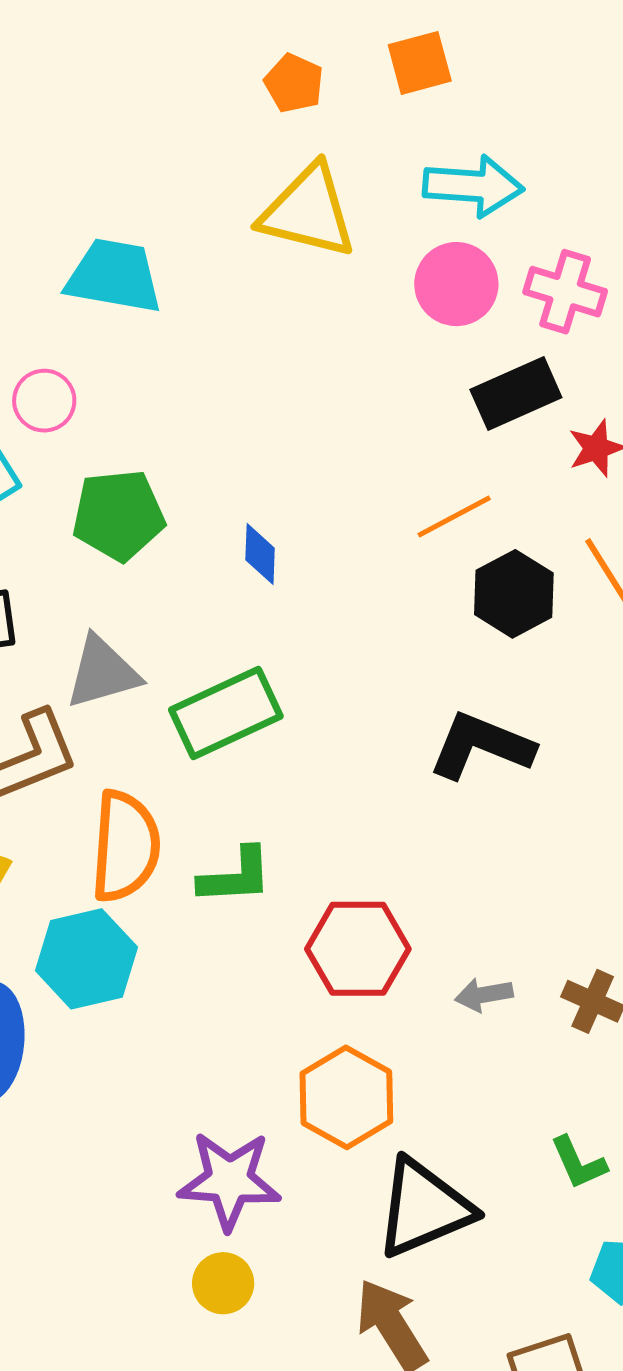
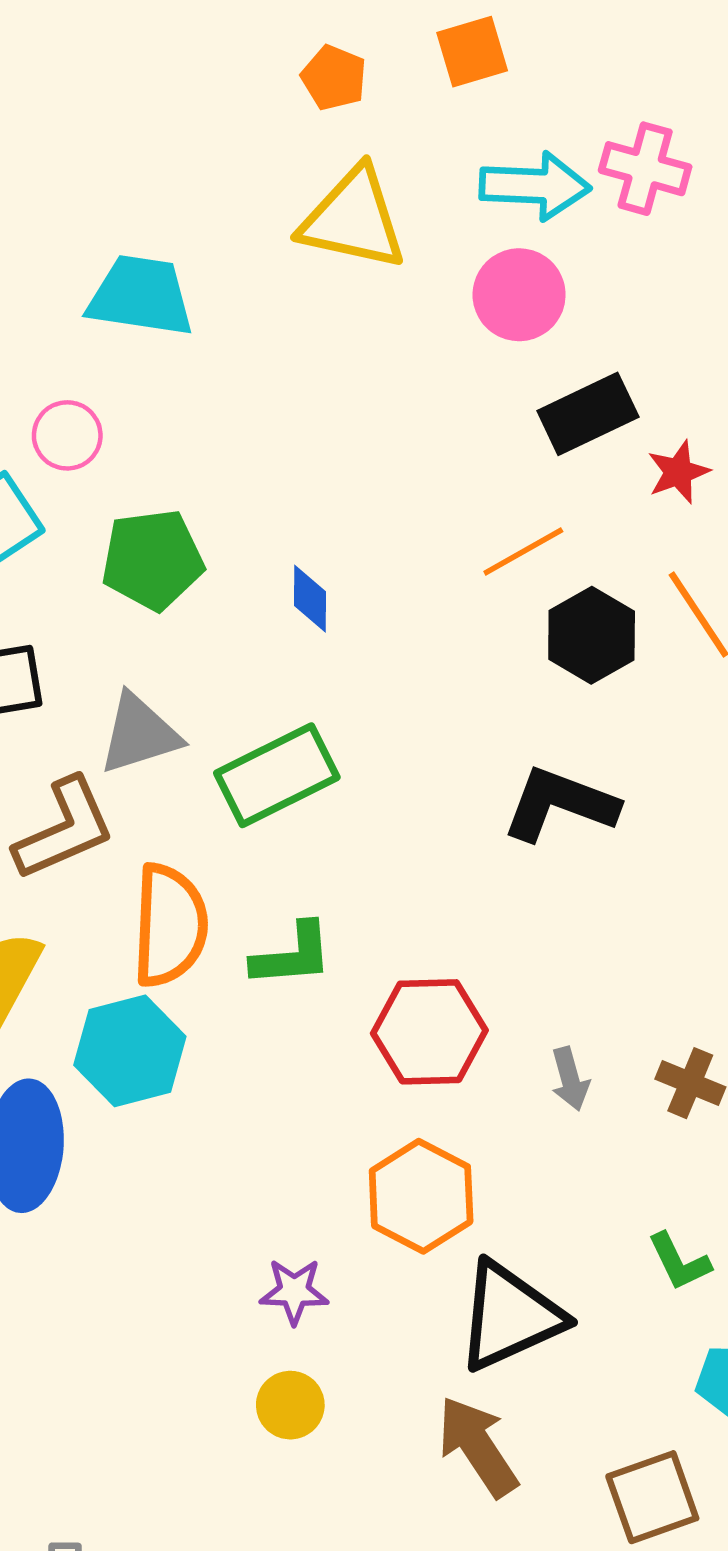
pink cross: (565, 292) -> (645, 169), moved
gray arrow: (484, 995) -> (570, 1079), turned -94
purple star: (229, 1180) -> (294, 1291), size x0.6

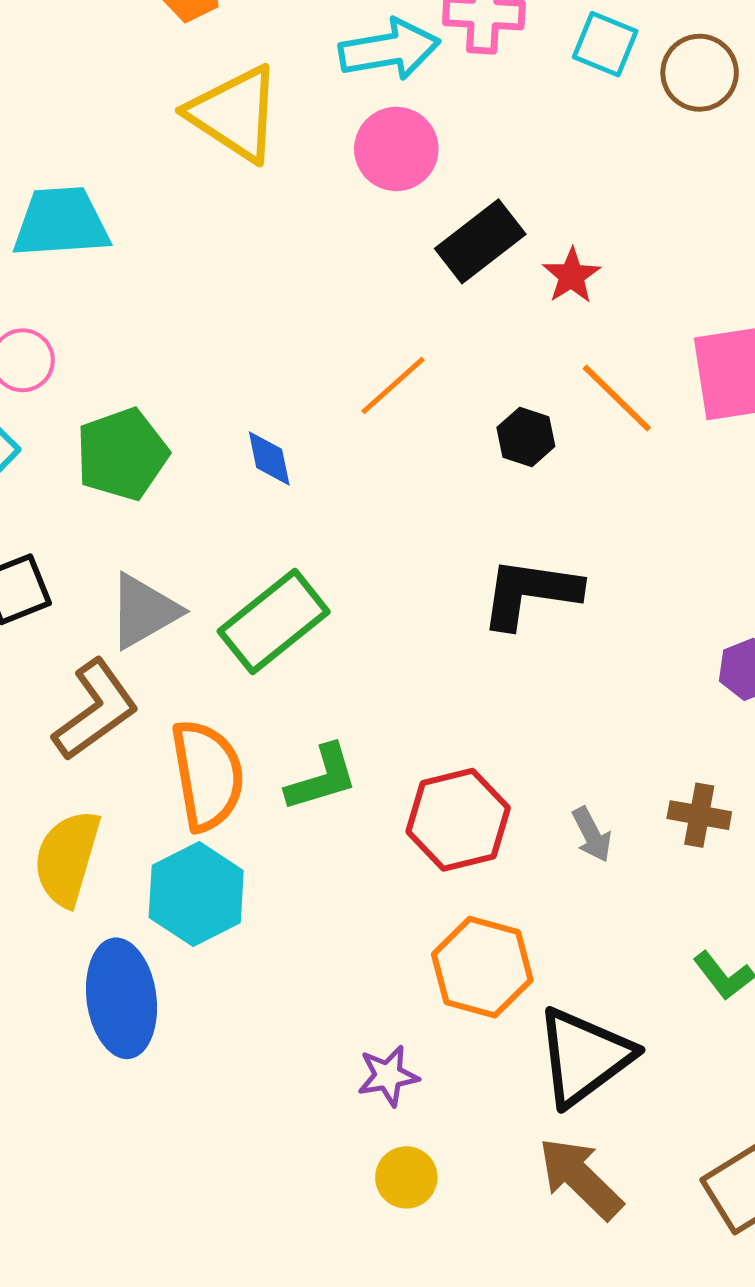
yellow triangle: (353, 219) -> (235, 114), turned 33
orange line: (523, 552) -> (393, 385), moved
black hexagon: (592, 635) -> (526, 437), size x0.7

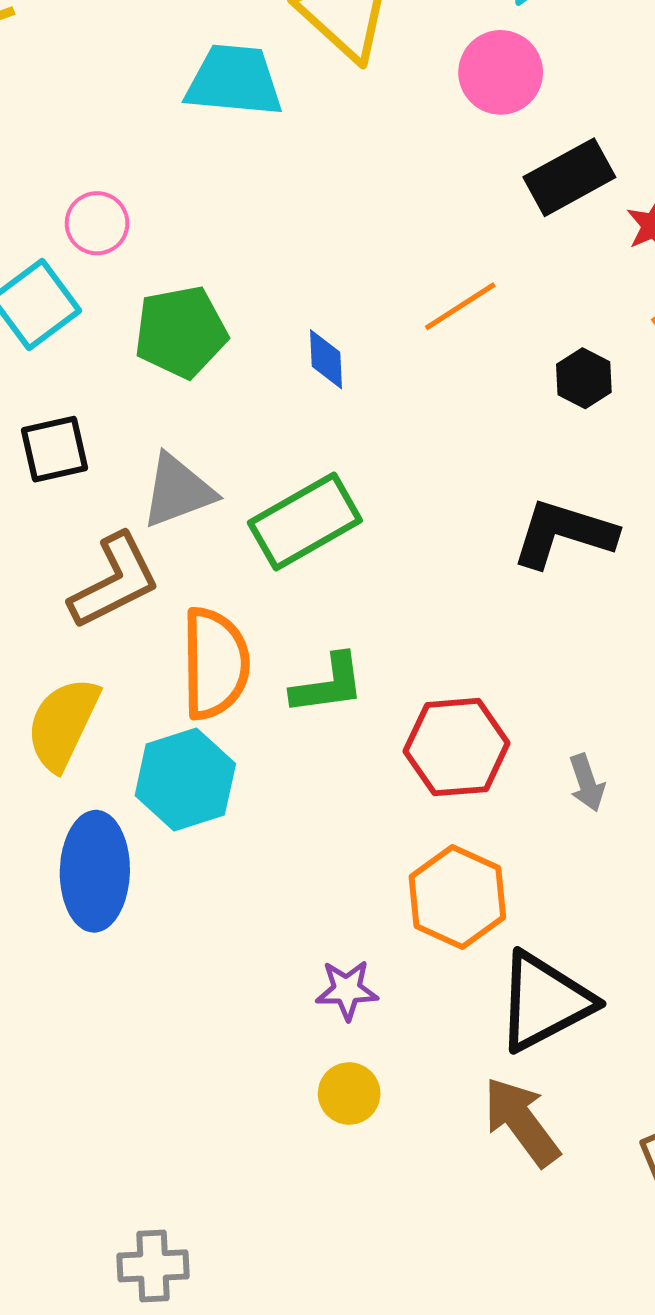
cyan trapezoid: (61, 223) -> (234, 81), moved

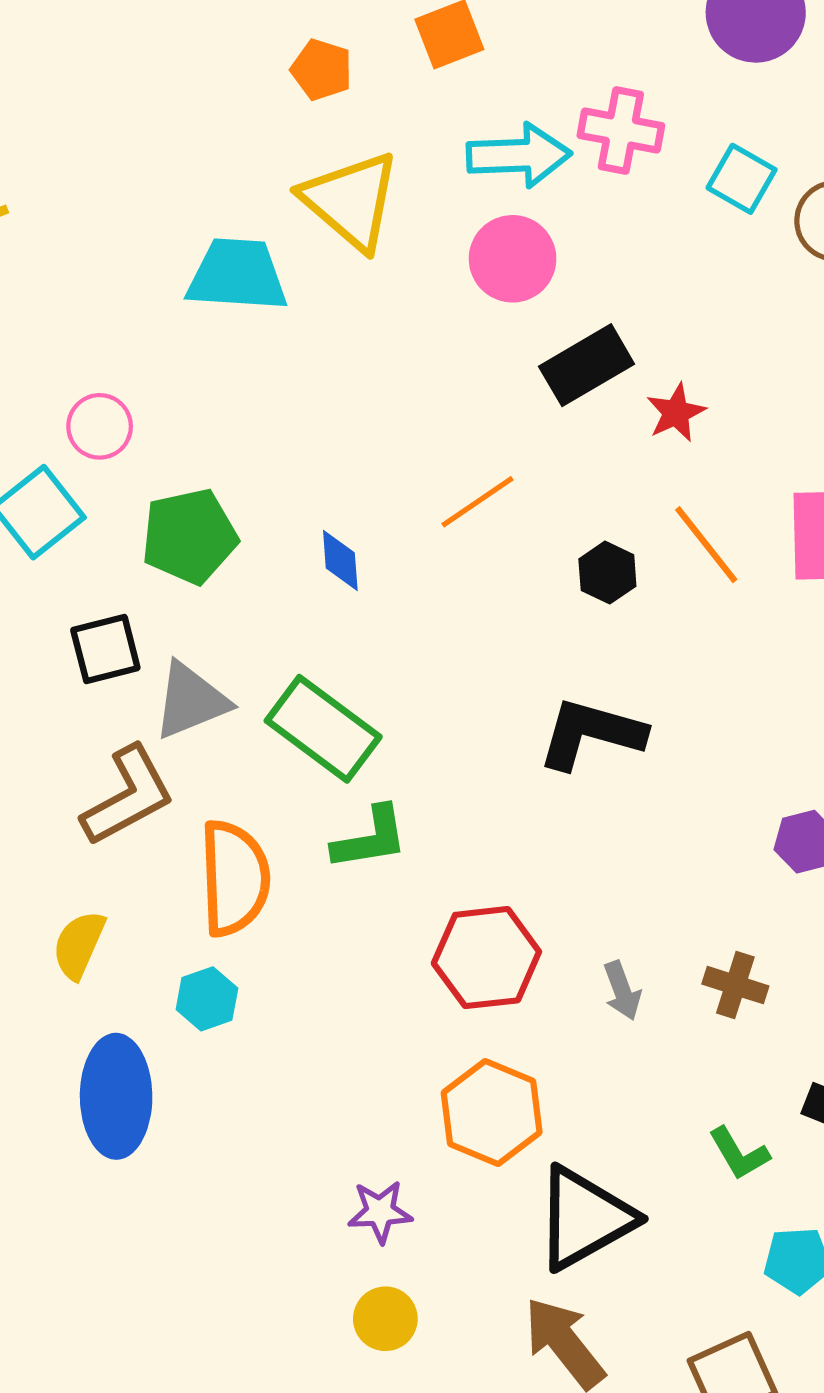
black square: (54, 449) -> (105, 649), moved
green rectangle: (305, 522) -> (323, 729), turned 68
green L-shape: (328, 684) -> (370, 838), moved
yellow semicircle: (63, 724) -> (79, 945), size x0.7
cyan hexagon: (185, 780) -> (207, 999), size x0.6

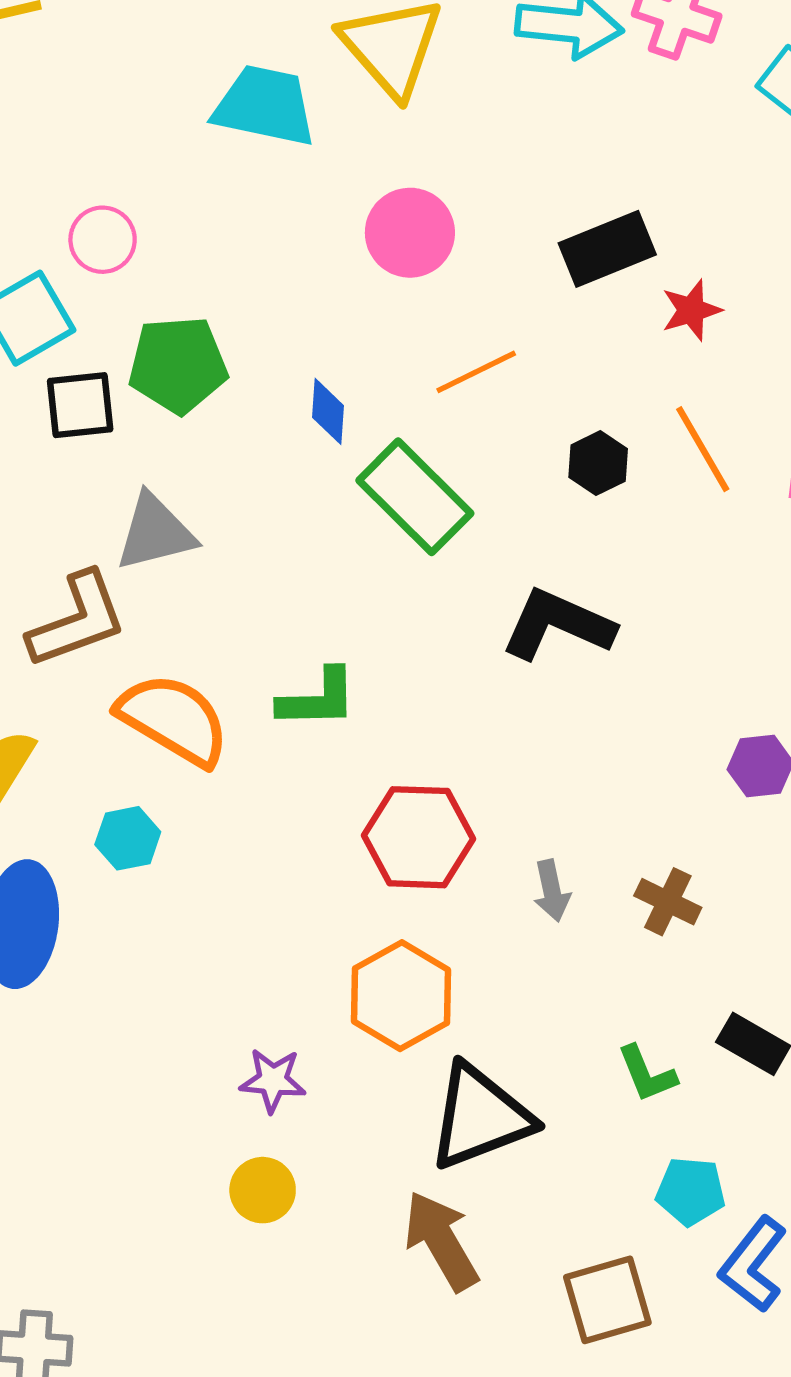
pink circle: (513, 259) -> (410, 233), moved
black square: (105, 649) -> (80, 405), moved
green rectangle: (323, 729) -> (415, 497), moved
orange semicircle: (234, 878) -> (173, 719), turned -65

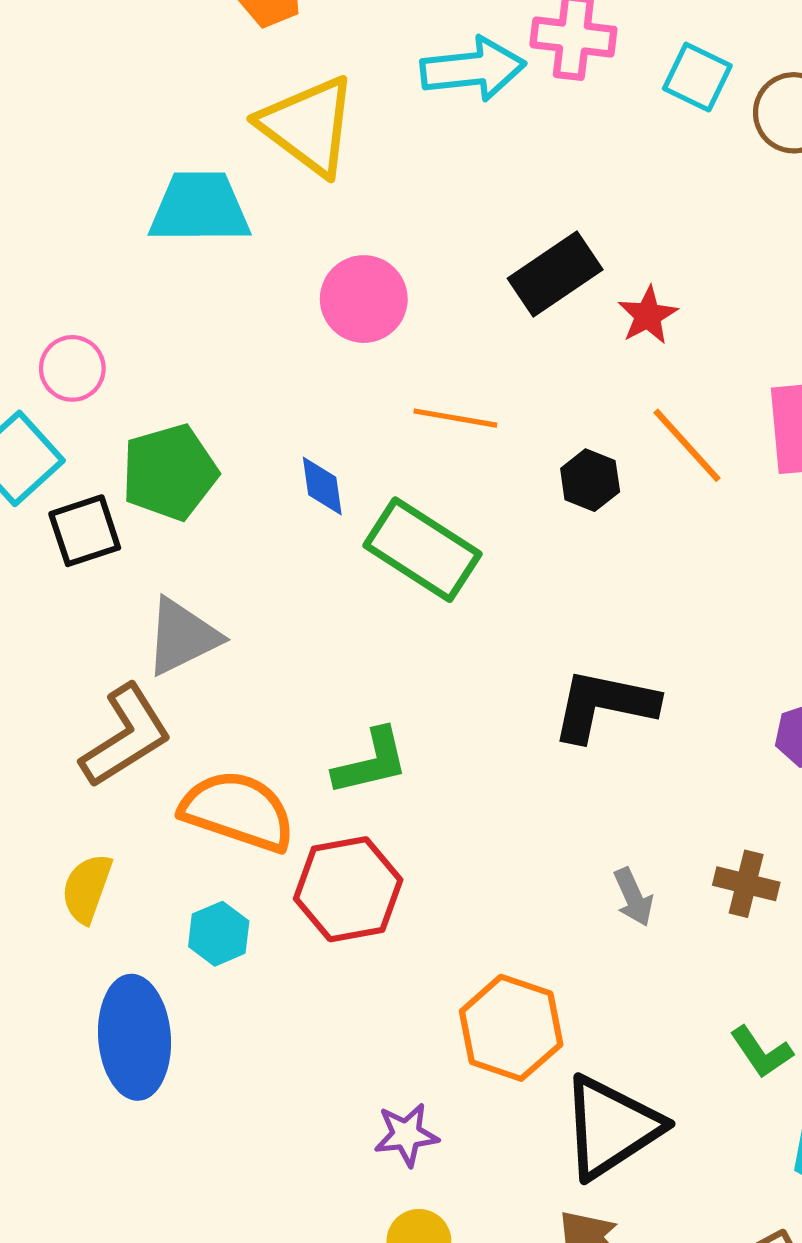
orange line: (476, 372) -> (455, 418), turned 48
black L-shape: (558, 625) -> (604, 705), moved
red hexagon: (418, 837) -> (348, 889), moved

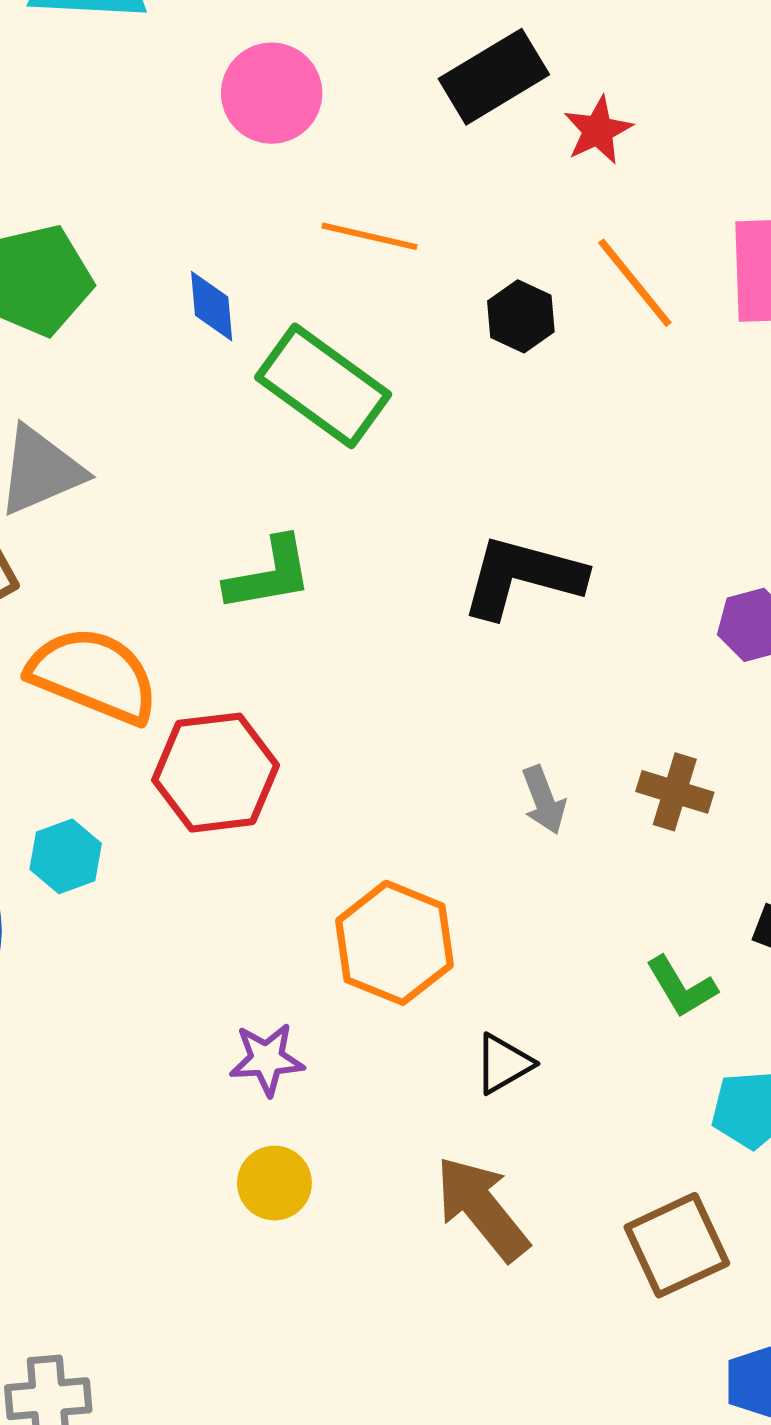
green L-shape: (371, 762) -> (269, 574), moved
cyan hexagon: (219, 934) -> (66, 856), moved
black triangle: (611, 1127) -> (503, 1064), size x0.5

